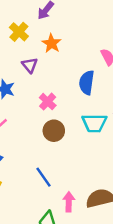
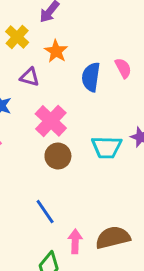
purple triangle: (30, 65) -> (30, 77), turned -35
blue semicircle: (87, 83) -> (91, 77), moved
pink cross: (48, 102) -> (51, 121), size x1.5

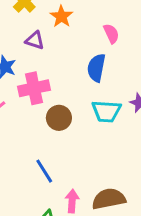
pink semicircle: (123, 68) -> (111, 34), moved
blue semicircle: (91, 77) -> (96, 68), moved
pink cross: (51, 121) -> (34, 88), moved, turned 32

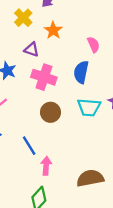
pink cross: (34, 88) -> (44, 77), moved, turned 30
blue line: (44, 171) -> (29, 146), moved
pink arrow: (72, 201) -> (46, 166), moved

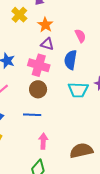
purple triangle: (32, 49) -> (47, 44), moved
brown circle: (50, 112) -> (38, 89), moved
blue line: (29, 146) -> (32, 115), moved, turned -54

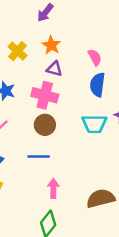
yellow cross: (19, 15) -> (18, 51), moved
blue semicircle: (71, 60) -> (97, 85), moved

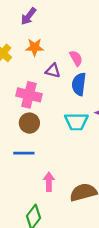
orange star: (51, 45) -> (35, 47), turned -30
purple triangle: (54, 69) -> (53, 71), moved
pink arrow: (53, 188) -> (49, 182), moved

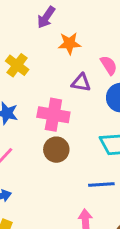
orange star: (35, 47) -> (69, 43), moved
blue line: (24, 153) -> (101, 184), moved

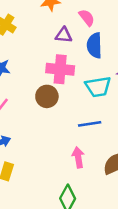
pink cross: (53, 115) -> (60, 69), moved

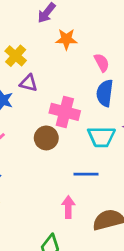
purple triangle: (64, 35) -> (29, 83), moved

